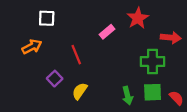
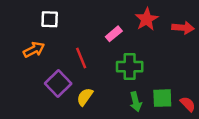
red arrow: (171, 38) -> (183, 28), moved
green cross: (153, 61) -> (130, 67), moved
purple square: (55, 79) -> (58, 83), size x1.5

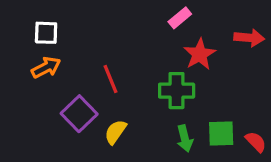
white square: (50, 19) -> (46, 33), moved
red star: (147, 19) -> (200, 54), moved
pink rectangle: (114, 34) -> (180, 18), moved

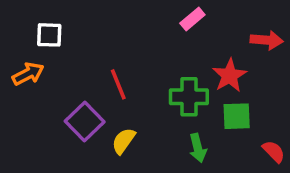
red star: (200, 54) -> (230, 76), moved
orange arrow: (46, 67) -> (28, 74), moved
green square: (221, 134) -> (237, 116), moved

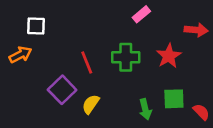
green cross: (189, 97) -> (126, 57), moved
green square: (237, 116) -> (174, 99), moved

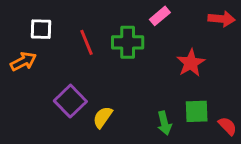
red arrow: (196, 30) -> (222, 19), moved
green cross: (126, 57) -> (128, 42), moved
red line: (87, 62) -> (87, 42), moved

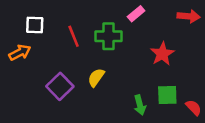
yellow semicircle: (103, 117) -> (96, 78), moved

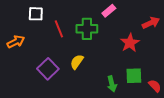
red arrow: (189, 16) -> (151, 23), moved, turned -30
white square: (35, 25) -> (36, 14), moved

